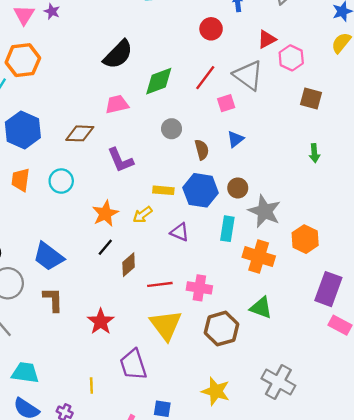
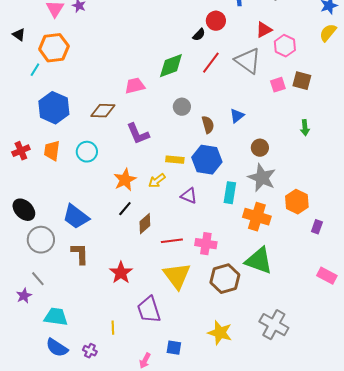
black semicircle: (118, 54) -> (199, 35), moved, size x0.5
pink square: (226, 103) -> (278, 85), moved
brown circle: (238, 188) -> (260, 148), moved
purple rectangle: (328, 289) -> (317, 227), moved, size x0.5
green triangle: (261, 308) -> (259, 261), size x1.4

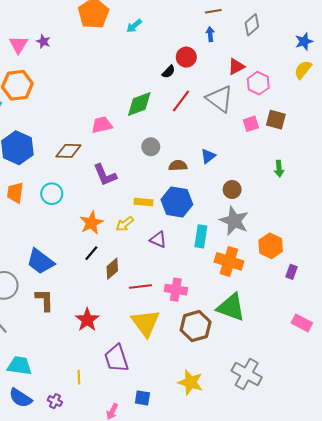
brown semicircle: (208, 125) -> (178, 166), turned -78

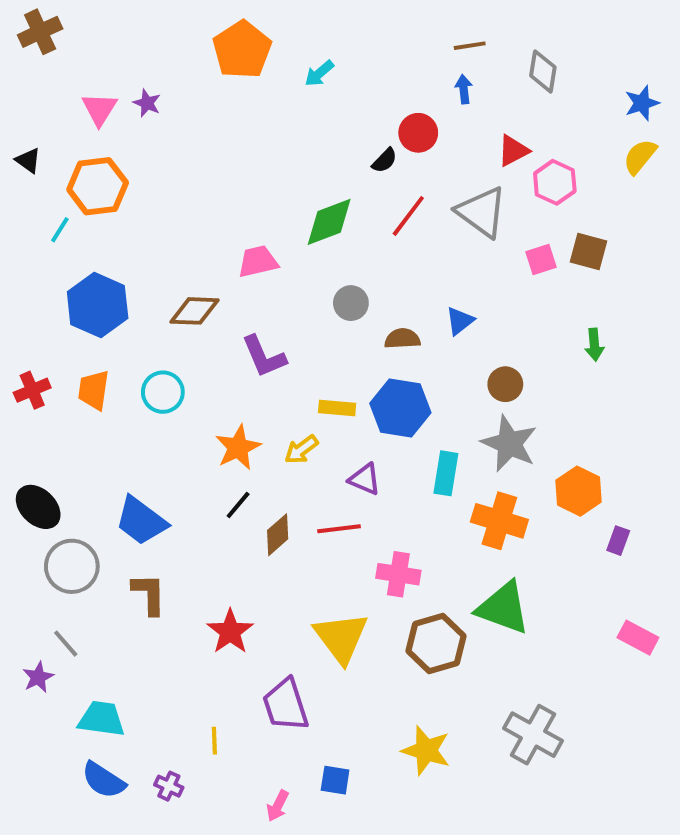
gray diamond: (252, 25) -> (543, 71), turned -40
red line: (140, 286) -> (339, 529), moved

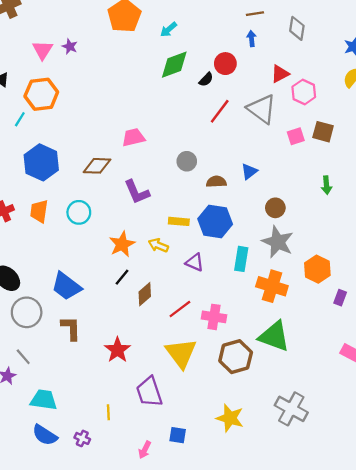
green diamond: (329, 222) -> (174, 65), moved
yellow arrow: (301, 450) -> (158, 245), turned 60
red line: (339, 529) -> (180, 309), moved, turned -30

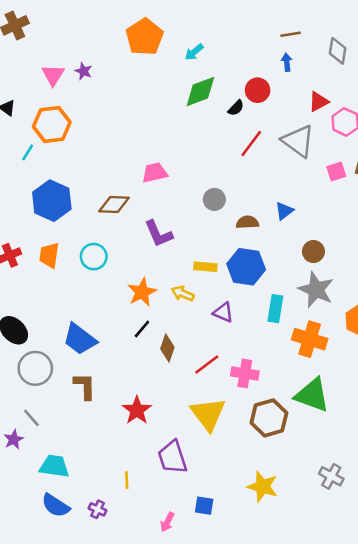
brown diamond: (145, 294) -> (167, 348), turned -30
gray cross: (291, 409) -> (331, 476), size x0.7

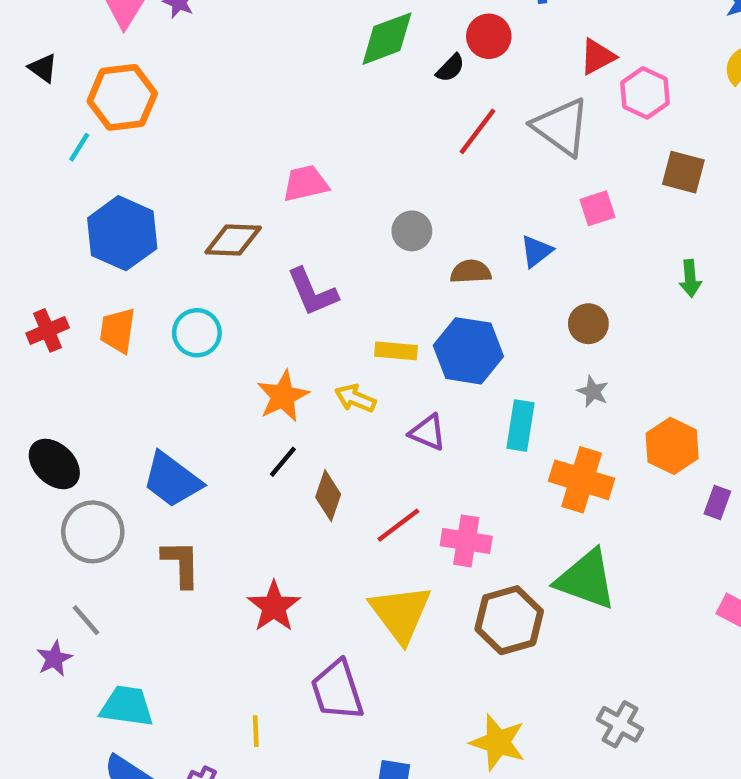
pink square: (336, 171) -> (597, 208), moved
gray star: (316, 290) -> (593, 392), size x0.5

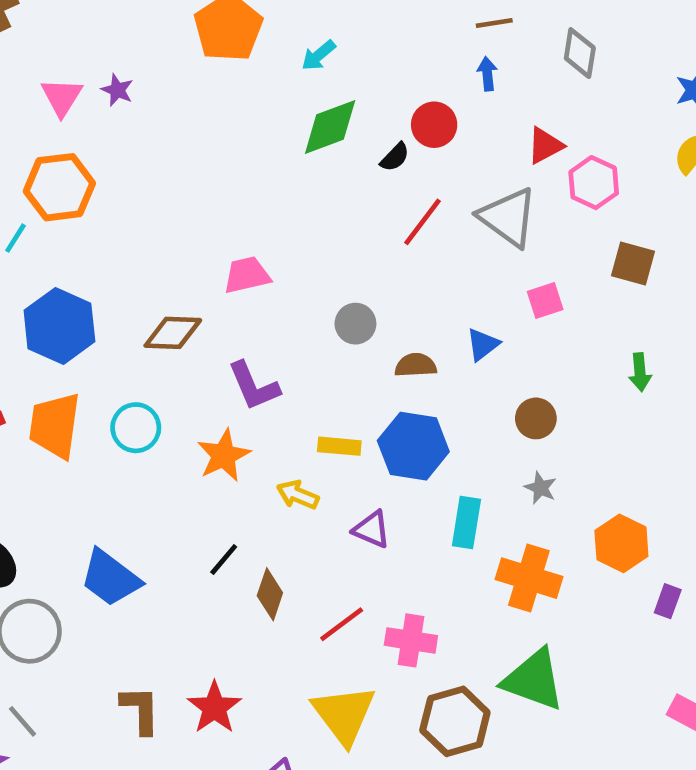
orange trapezoid: (118, 330) -> (55, 425), size x1.4
orange star: (283, 396) -> (224, 455), moved
brown L-shape: (181, 564) -> (140, 710), moved

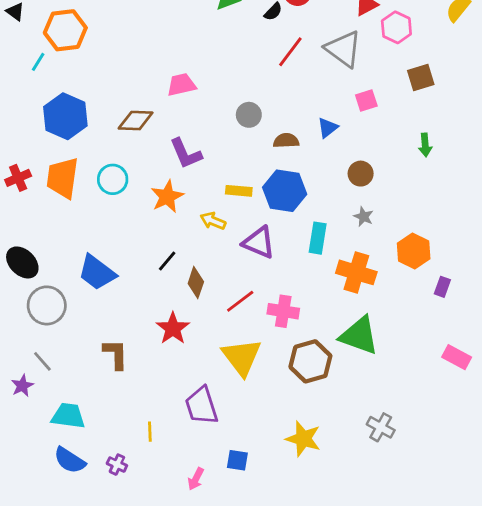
brown square: (633, 263) -> (421, 78), turned -32
purple triangle: (372, 529) -> (259, 242), size x1.4
red star: (214, 708) -> (173, 328), moved

